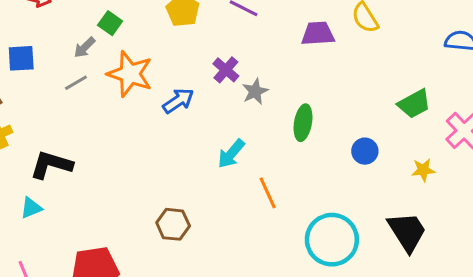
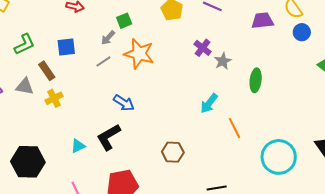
green square: (110, 23) -> (124, 21), turned 35
blue arrow: (178, 101) -> (124, 103), moved, turned 70
blue circle: (365, 151) -> (302, 32), moved
black L-shape: (51, 165) -> (109, 137), moved, turned -44

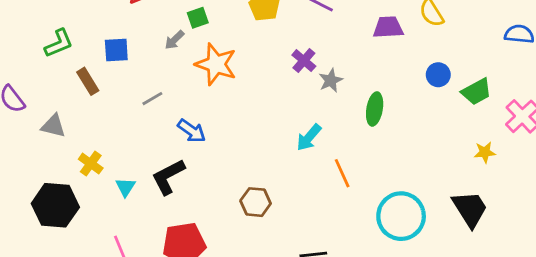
blue circle: (302, 32) -> (438, 75), moved
gray line: (103, 61) -> (152, 99), moved
gray triangle: (25, 86) -> (53, 126), moved
yellow cross: (54, 98) -> (91, 164), moved, turned -30
cyan triangle: (78, 146) -> (125, 187), turned -35

